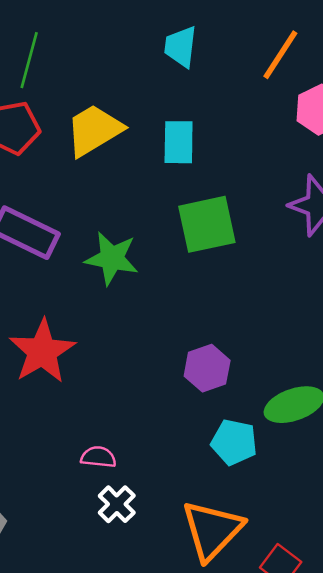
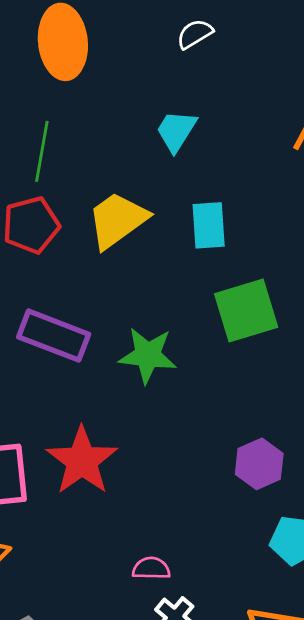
cyan trapezoid: (181, 47) -> (176, 131), moved, turned 30

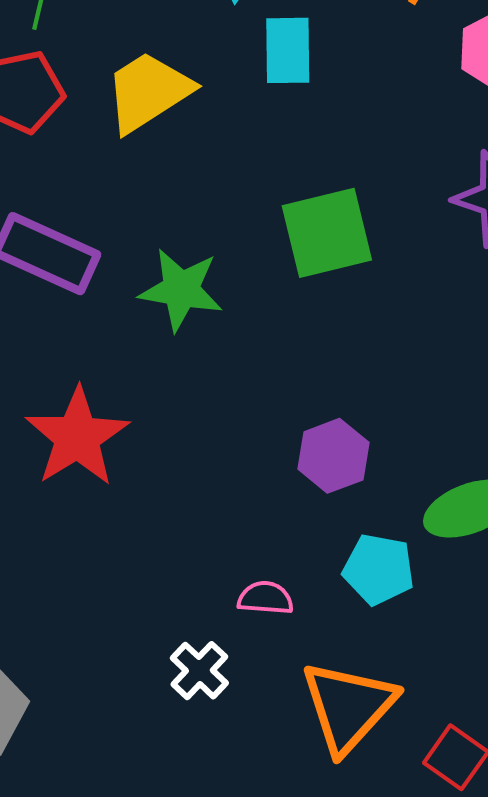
cyan rectangle: (209, 225) -> (288, 50), moved
pink semicircle: (151, 568) -> (265, 598), moved

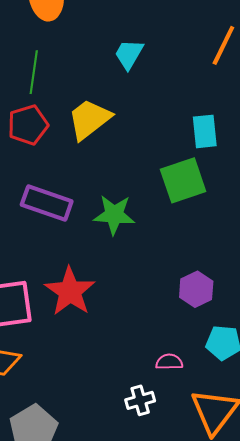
cyan rectangle: (288, 50) -> (205, 131), moved
white cross: (199, 671) -> (140, 400), turned 36

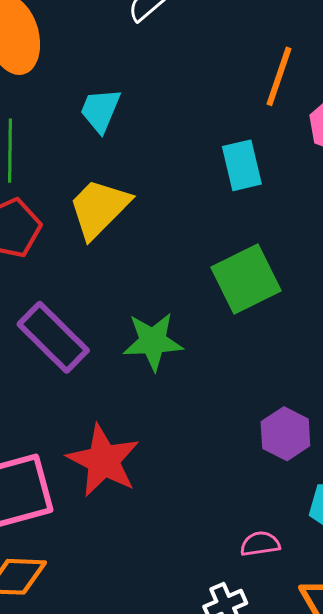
cyan trapezoid: (129, 54) -> (100, 110), moved
cyan rectangle: (205, 131) -> (242, 165), moved
purple rectangle: (47, 203) -> (53, 337), turned 33

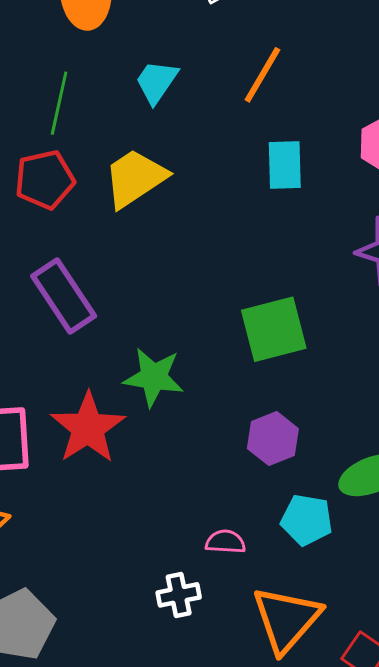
orange line: (279, 76) -> (262, 75), moved
green square: (246, 279) -> (274, 329), moved
green star: (153, 341) -> (154, 377), moved

